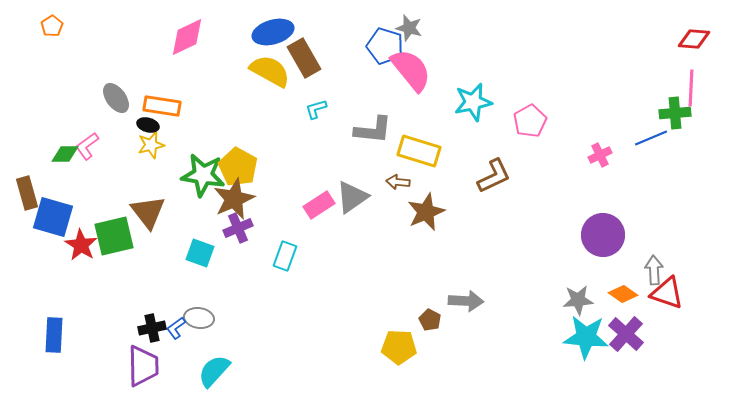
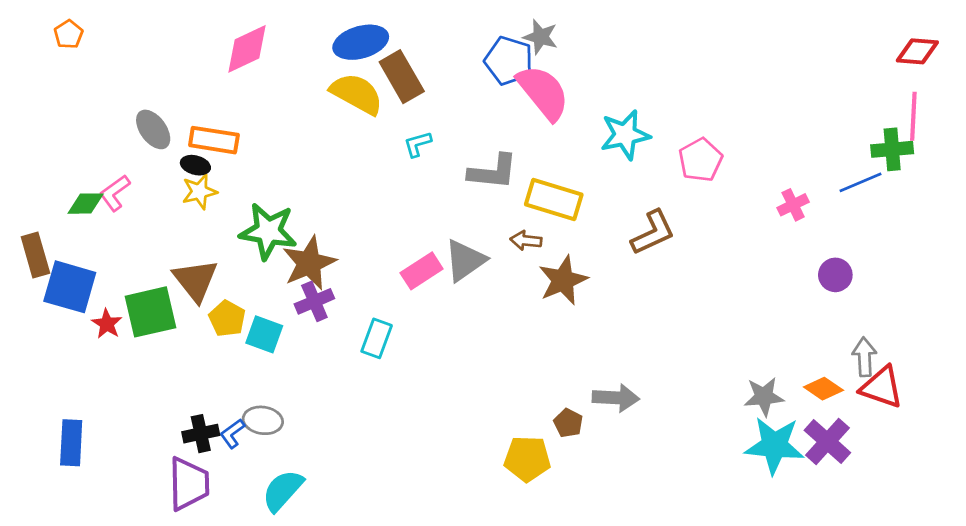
yellow pentagon: (238, 167) -> (227, 319), moved, size x0.7
purple circle: (603, 235) -> (835, 275), moved, size x0.6
red star: (81, 245) -> (107, 324), size x0.7

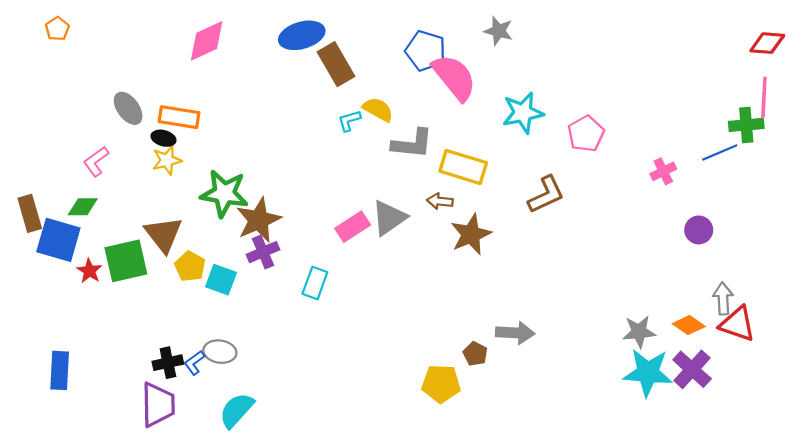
gray star: (541, 37) -> (499, 31), moved
yellow semicircle: (357, 94) -> (378, 109), moved, size x0.7
green diamond: (86, 204) -> (83, 207), moved

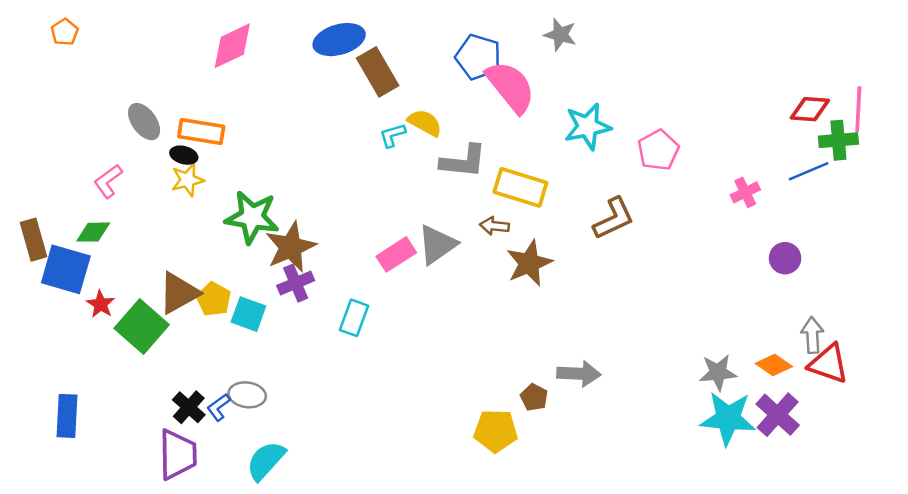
red diamond: (767, 43) -> (810, 109), moved
brown triangle: (163, 234) -> (179, 293), moved, turned 39
green square: (126, 261) -> (142, 327), moved, turned -36
black cross: (168, 363) -> (189, 407), turned -36

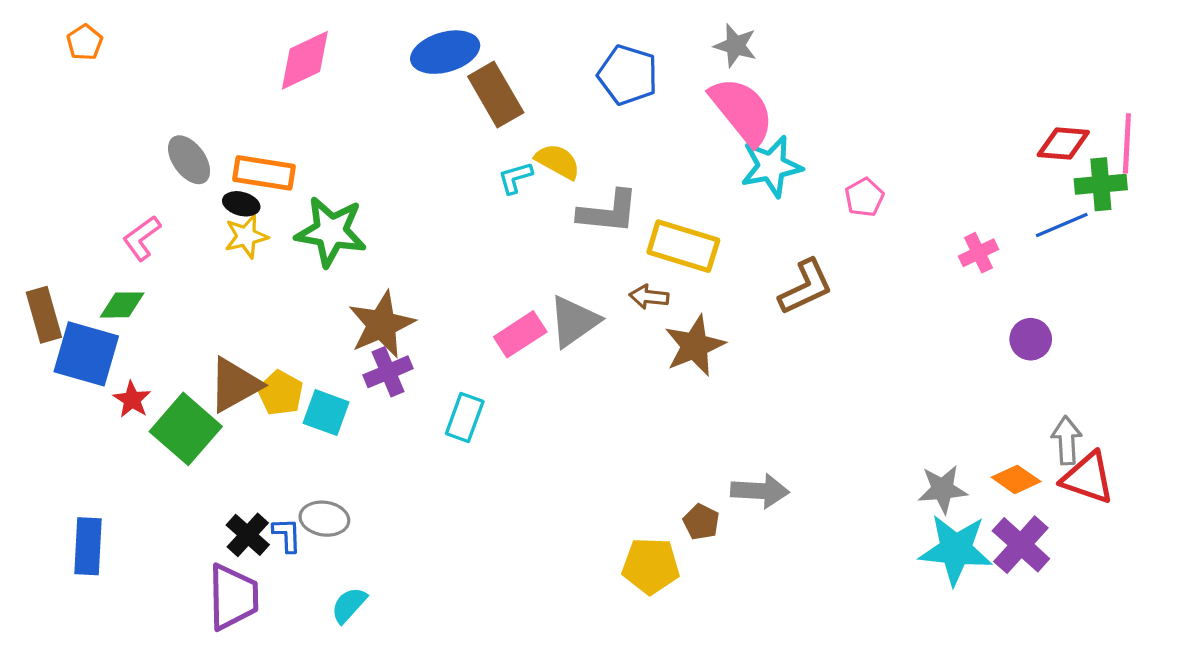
pink semicircle: (511, 87) -> (742, 111), moved
pink pentagon: (658, 150) -> (864, 197), size x0.7
green star: (252, 217) -> (331, 232), moved
blue L-shape: (219, 407) -> (287, 535), turned 124
cyan semicircle: (266, 461) -> (349, 605), size x0.7

